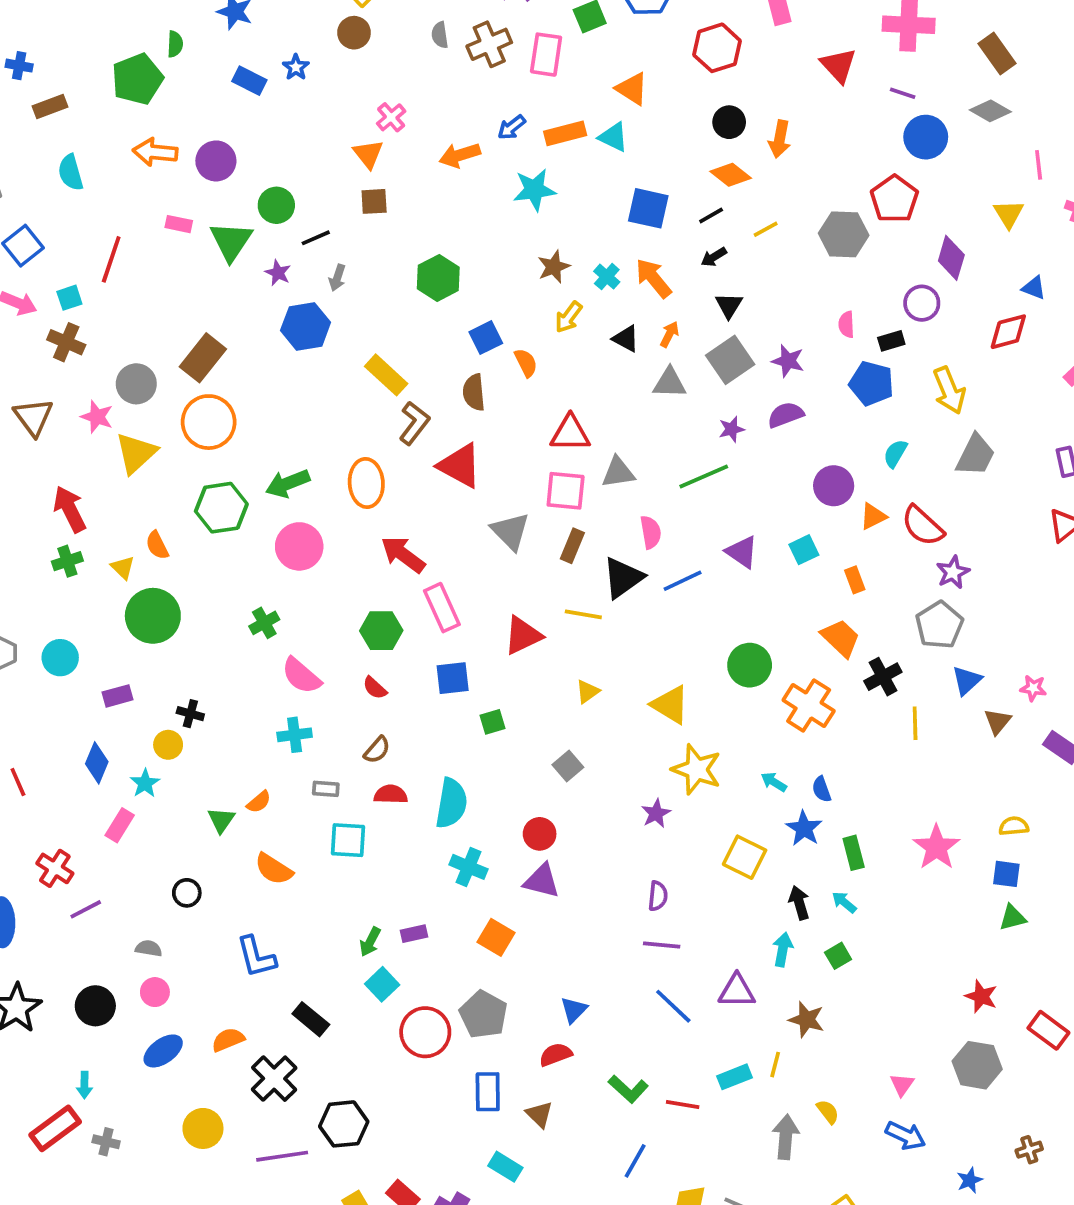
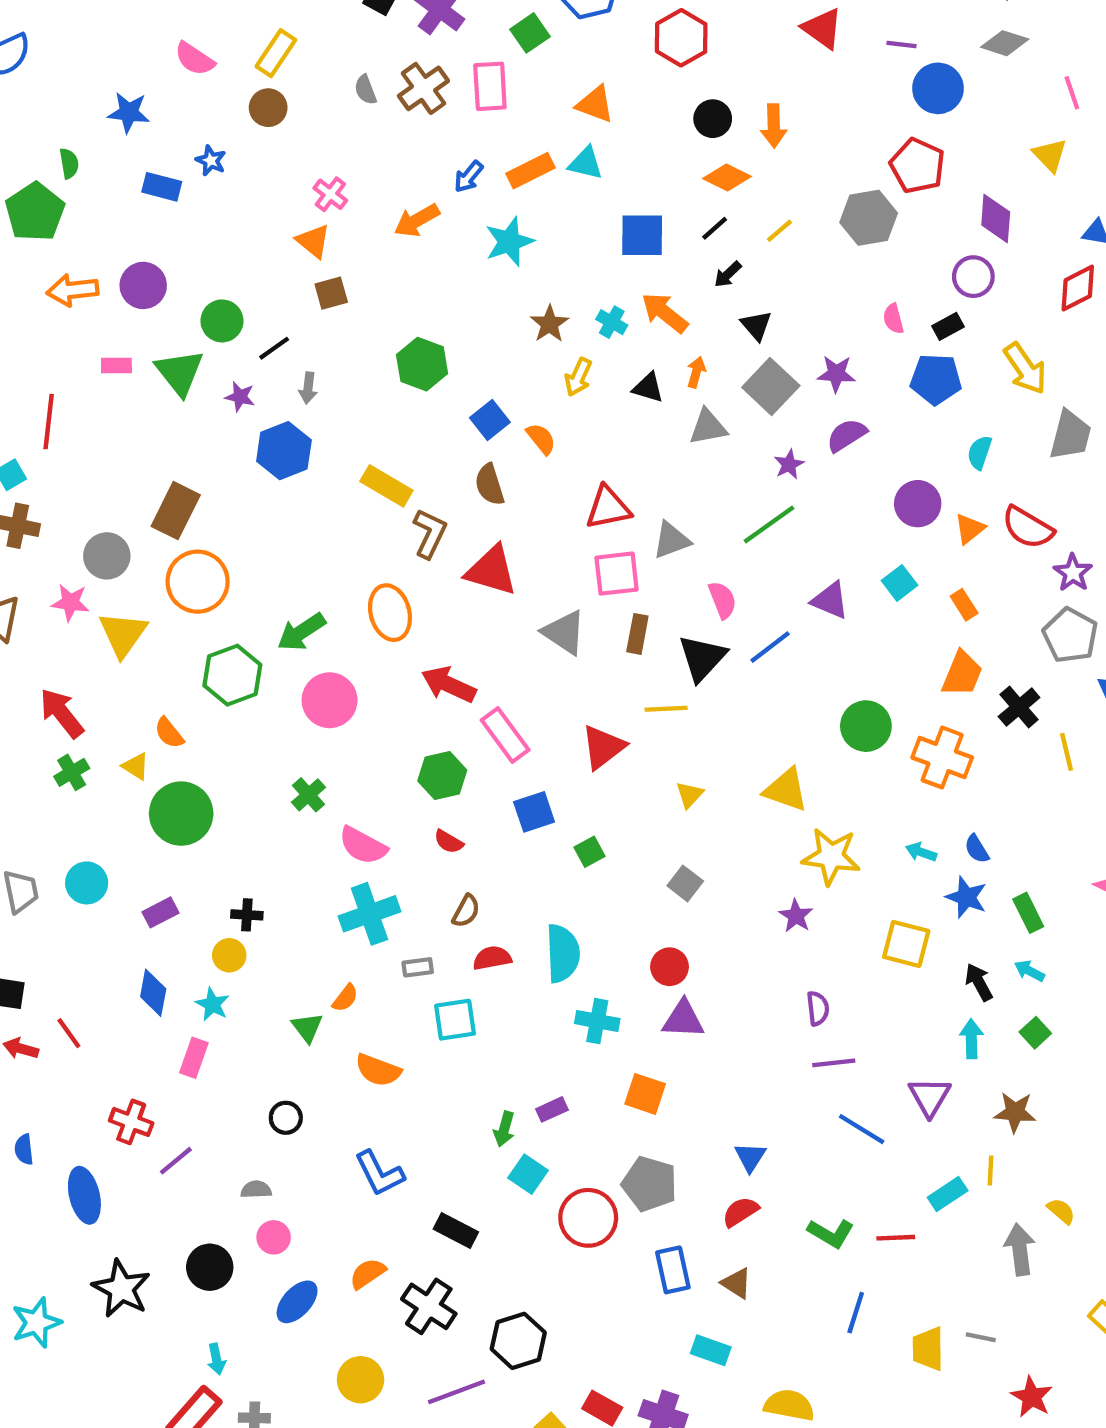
orange trapezoid: (841, 638) -> (962, 674), turned 81
cyan cross: (295, 735) -> (369, 914), size x1.5
purple triangle: (737, 991) -> (930, 1097), turned -48

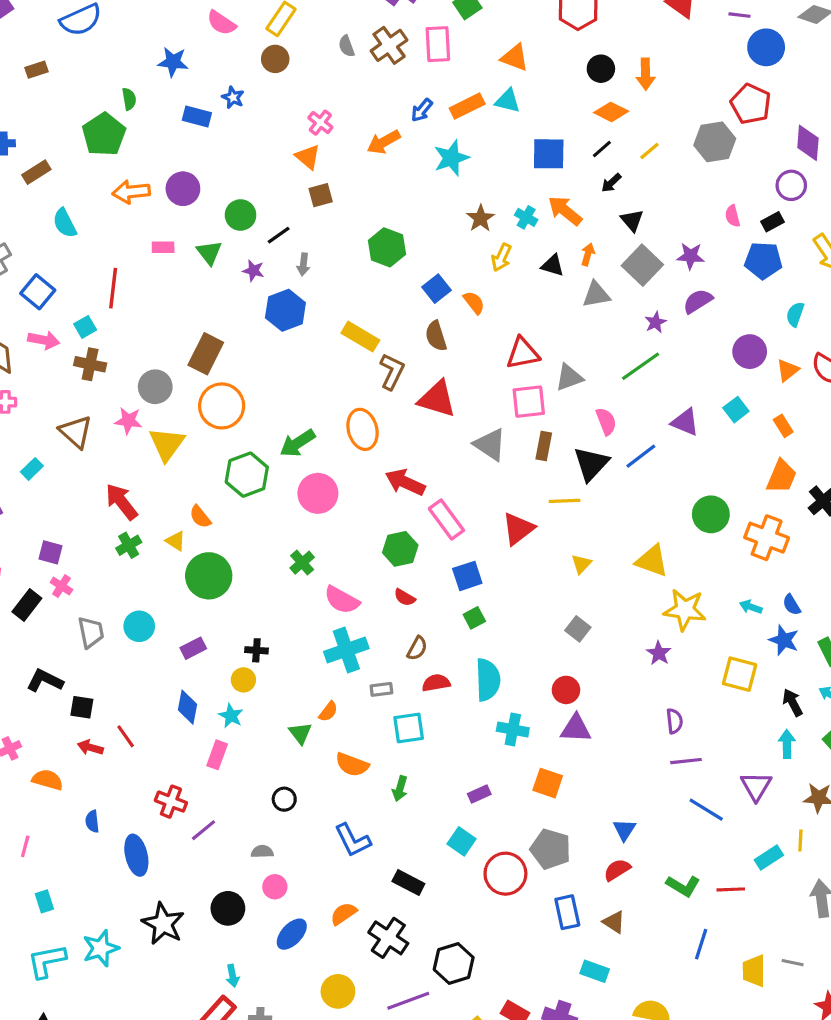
green triangle: (180, 372) -> (209, 253), size x0.7
green square: (590, 852) -> (474, 618), moved
green arrow: (504, 1129) -> (400, 789), moved

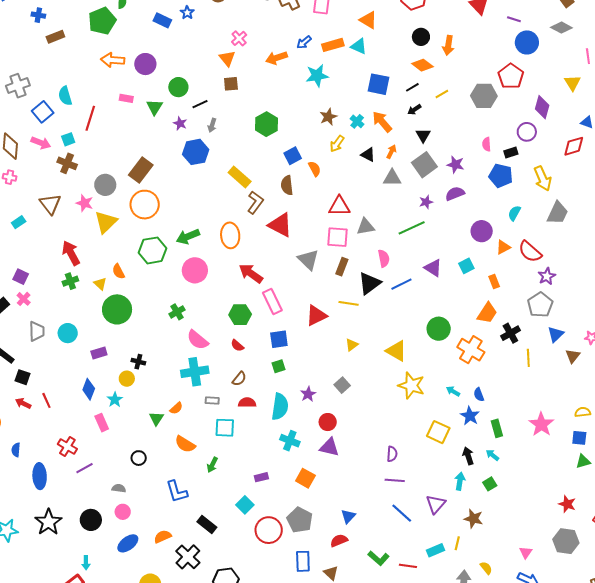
cyan semicircle: (65, 223) -> (65, 96), moved
purple star: (659, 653) -> (308, 394), moved
pink rectangle: (217, 755) -> (102, 423), turned -54

